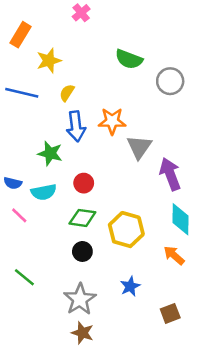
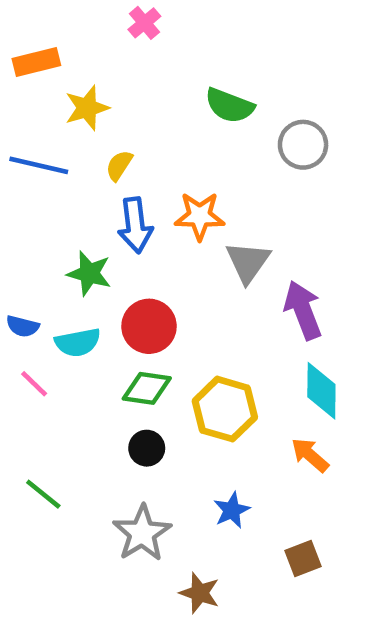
orange rectangle: (20, 35) -> (36, 62), turned 45
red circle: (84, 183) -> (149, 326), size x1.5
brown star: (82, 333) -> (200, 593), moved

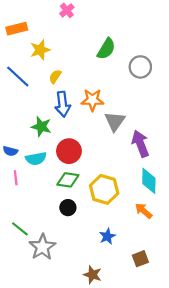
green semicircle: (229, 106) -> (106, 49), turned -80
blue line: (39, 165) -> (18, 77), turned 30
pink line: (34, 384) -> (16, 178), turned 40
gray star: (142, 533) -> (42, 247), moved

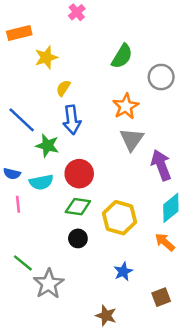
blue line: (18, 77) -> (22, 120), moved
orange star: (92, 100) -> (126, 106), moved, turned -30
cyan diamond: (149, 181) -> (171, 208), turned 50

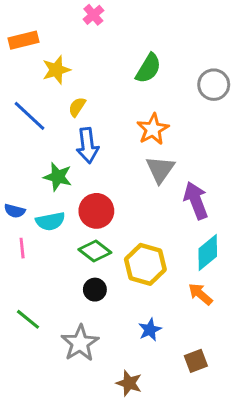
gray circle: (161, 77) -> (214, 85), moved
blue line: (22, 120) -> (30, 116), moved
green diamond: (78, 207) -> (95, 251), turned 30
gray star: (49, 284) -> (80, 343), moved

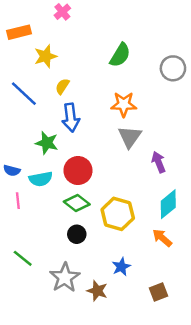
pink cross: (93, 15) -> (62, 12), moved
orange star: (153, 129) -> (124, 104), turned 30
purple arrow: (196, 200) -> (159, 162), size x0.7
brown star: (129, 383) -> (97, 291), moved

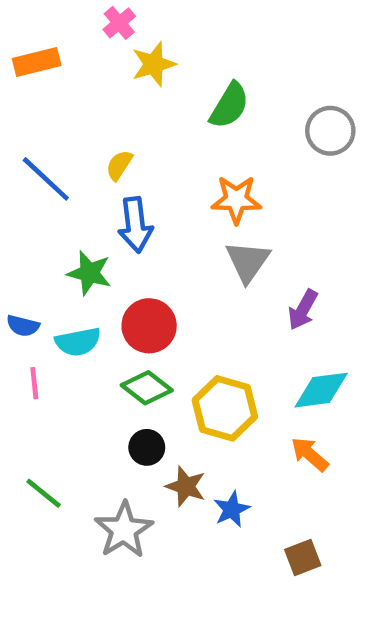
yellow star: (46, 56) -> (154, 64), moved
purple arrow: (159, 162) -> (303, 310), turned -130
cyan diamond: (168, 204) -> (321, 390), turned 32
brown star: (97, 291) -> (186, 486), moved

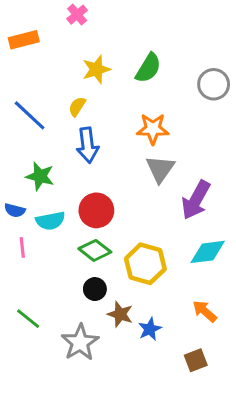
yellow star: (154, 64) -> (96, 69), moved
green star: (89, 273) -> (40, 176), moved
purple arrow: (303, 310) -> (196, 200), size x1.5
orange arrow: (310, 454) -> (205, 311), moved

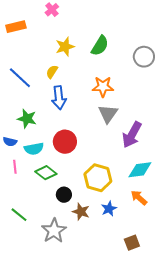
green diamond: (95, 250) -> (46, 173), moved
orange arrow: (205, 311) -> (139, 198), moved
blue star: (150, 329) -> (109, 209), moved

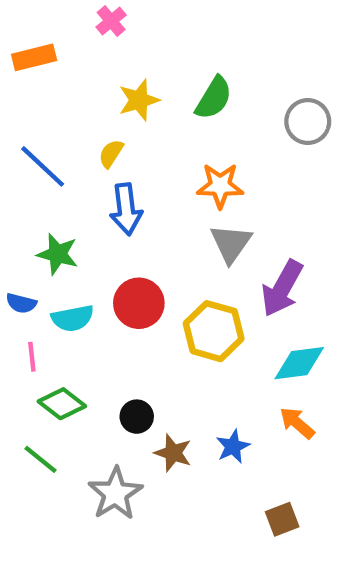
green diamond: (46, 173) -> (62, 404), moved
yellow hexagon: (98, 178) -> (214, 331), moved

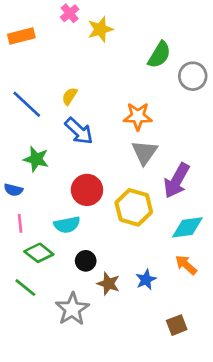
green semicircle: (214, 98) -> (159, 55), moved
yellow star: (139, 100) -> (100, 29), moved
blue arrow: (126, 209) -> (79, 131), turned -40
cyan semicircle: (73, 318) -> (67, 225), moved

